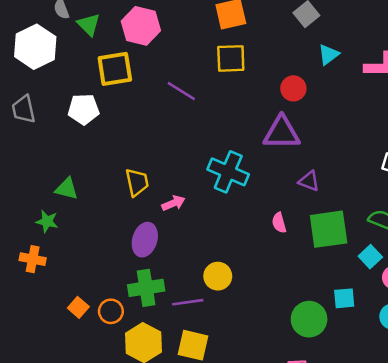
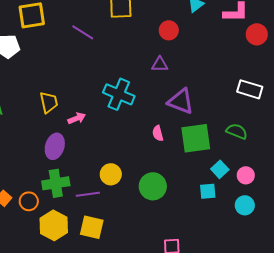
purple triangle: (282, 133) -> (160, 64), size x0.6
purple triangle: (309, 181) -> (181, 101), size x1.6
cyan square: (370, 257) -> (220, 169), moved
green circle: (309, 319) -> (153, 186), moved

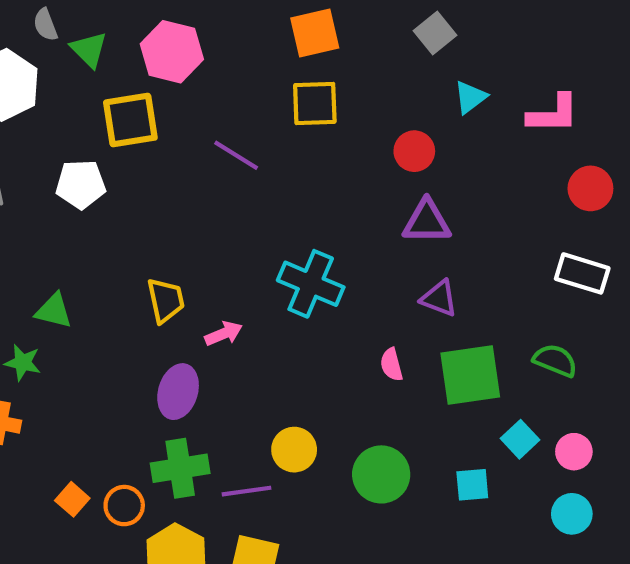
red circle: (257, 34) -> (590, 188), moved
purple triangle: (160, 64) -> (427, 222), moved, size x1.4
purple triangle: (181, 101) -> (439, 298), size x0.7
cyan square: (208, 191) -> (472, 485), moved

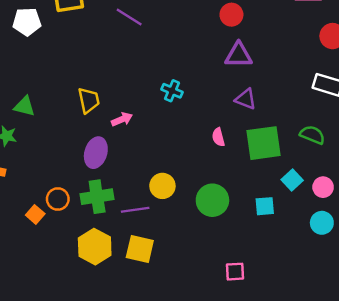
white pentagon: (81, 184) -> (27, 22), moved
cyan cross: (311, 284) -> (172, 91), size x0.6
orange circle: (124, 506) -> (58, 199), moved

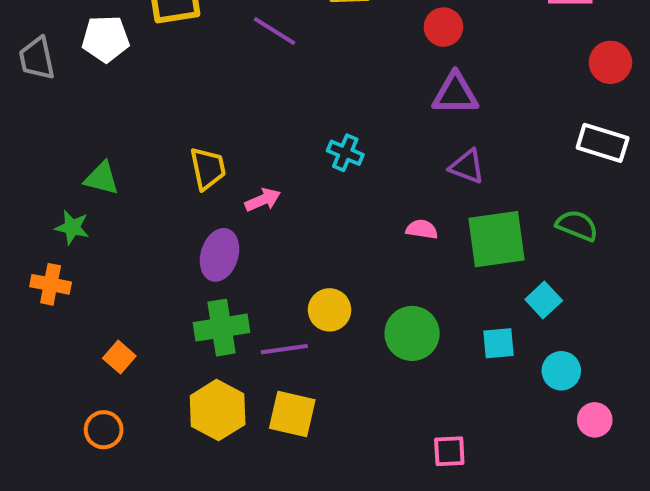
pink semicircle: (218, 137) -> (422, 229), turned 114
pink circle: (323, 187) -> (595, 420), moved
orange circle: (58, 199) -> (104, 430), moved
cyan circle: (322, 223) -> (561, 371), moved

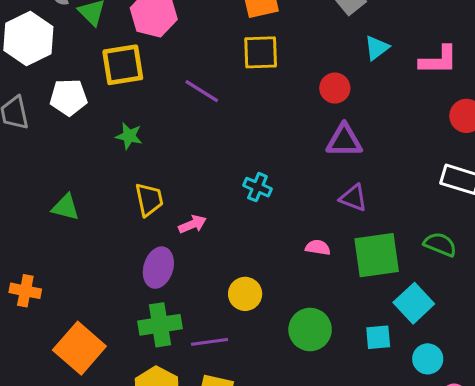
green star: (72, 227) -> (129, 136), moved
cyan square: (544, 300) -> (414, 303), size x1.4
yellow circle: (330, 310) -> (245, 294), moved
orange square: (119, 357) -> (79, 348), size x2.0

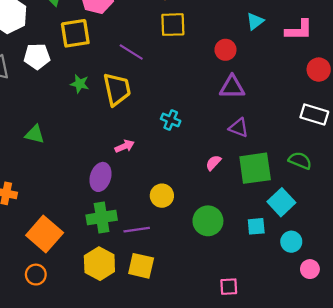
yellow trapezoid: (149, 199) -> (117, 89), moved, size x1.4
pink semicircle: (318, 247) -> (213, 163), turned -56

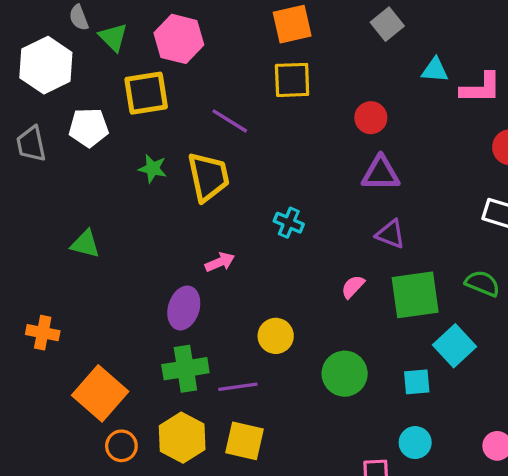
cyan triangle: (255, 21) -> (435, 70), moved, turned 42
cyan circle: (291, 242) -> (415, 443), moved
orange circle: (36, 275) -> (121, 446), moved

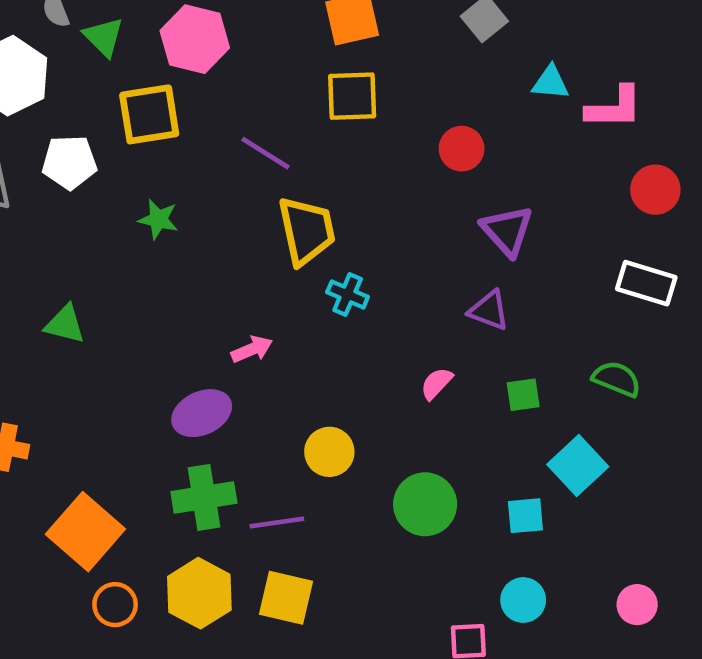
purple triangle: (381, 173) -> (507, 231), moved, turned 48
yellow trapezoid: (208, 177) -> (307, 231), moved
green square: (415, 295) -> (523, 395), size x0.5
purple ellipse: (184, 308) -> (202, 413), turned 48

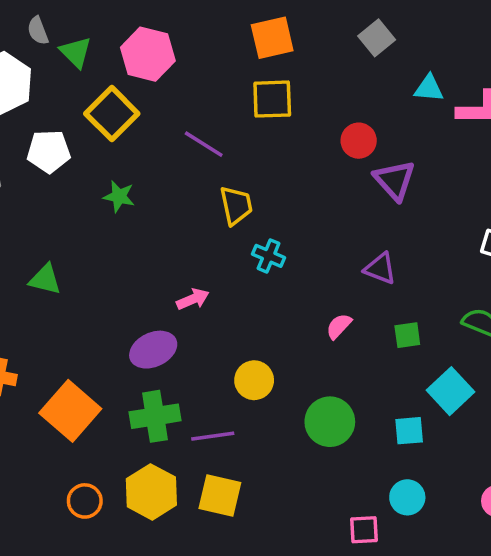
yellow square: (149, 114) -> (112, 114), turned -36
yellow trapezoid: (307, 231) -> (236, 205), size x0.7
purple triangle: (507, 231) -> (395, 180), moved
orange square: (85, 532) -> (70, 411), moved

